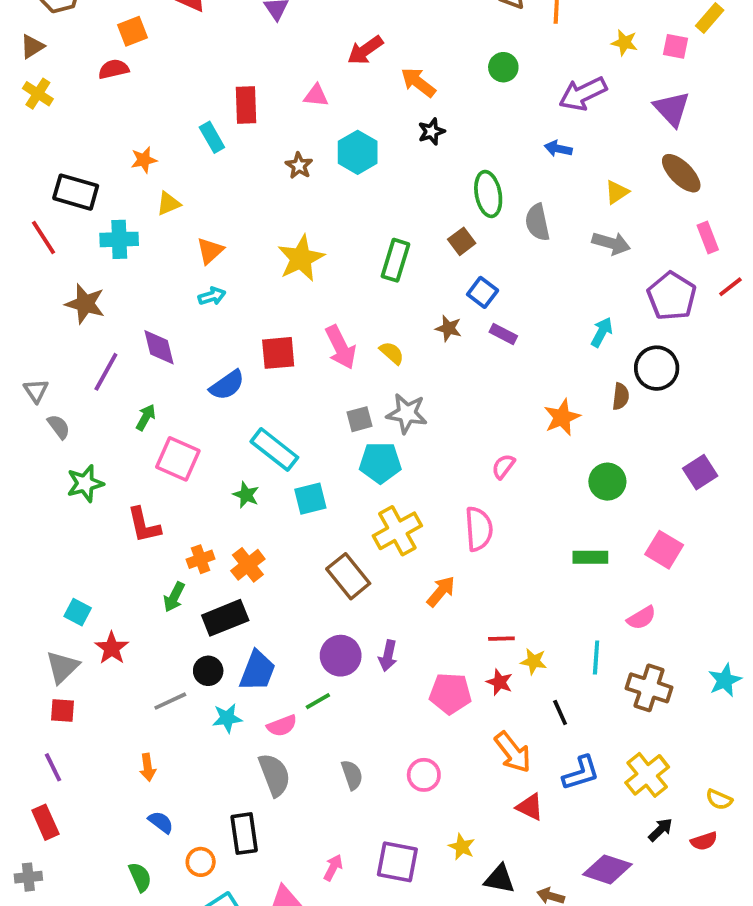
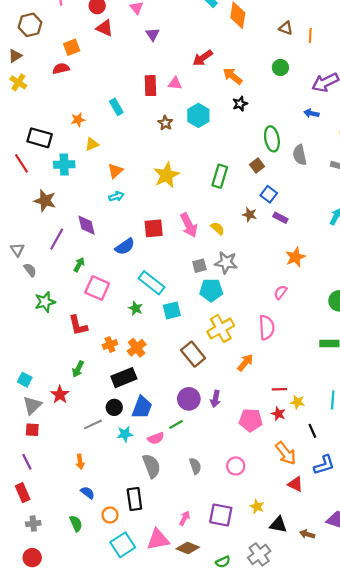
red rectangle: (246, 105) -> (150, 86), moved
orange star: (562, 417) -> (295, 257), moved
green arrow: (174, 597) -> (78, 369), moved
cyan square: (78, 612) -> (25, 380), moved
gray cross: (28, 877) -> (33, 524), moved

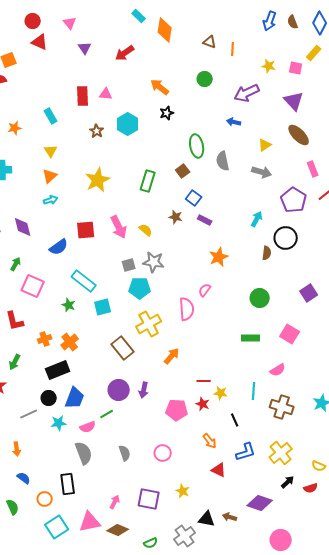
red arrow: (203, 58) -> (125, 53), moved
yellow triangle: (92, 144) -> (51, 151), moved, turned -40
pink semicircle: (267, 327) -> (187, 309), moved
orange arrow: (286, 453) -> (210, 441), size x0.7
black triangle: (278, 525) -> (207, 519), moved

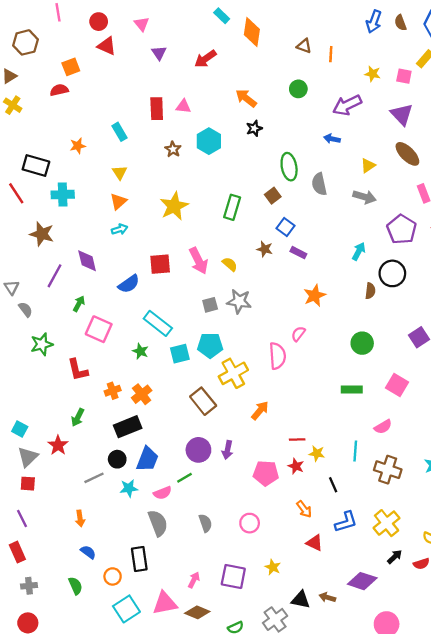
cyan pentagon: (140, 288) -> (210, 345), moved

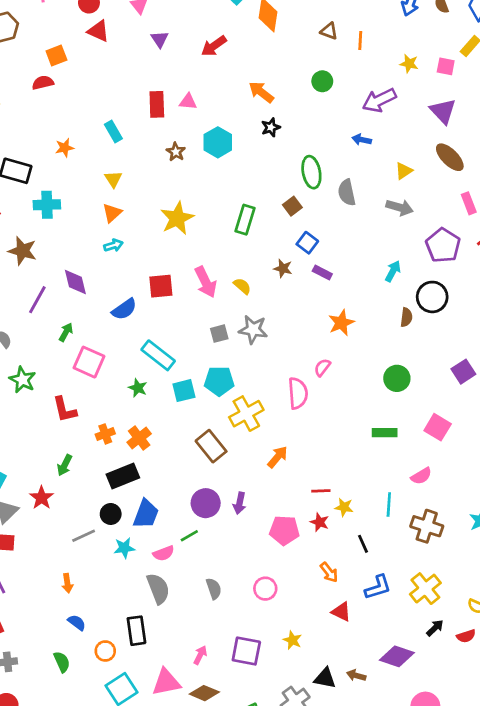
green star: (42, 344) -> (22, 380), turned -30

